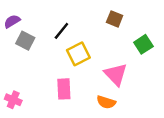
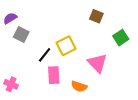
black line: (61, 31) -> (45, 55), moved
orange semicircle: (106, 102) -> (79, 86), moved

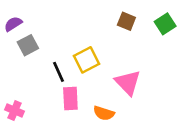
gray square: (21, 35) -> (28, 45), turned 35
green square: (121, 38) -> (165, 24), moved
black line: (45, 55) -> (58, 72), turned -63

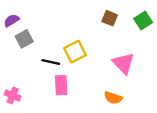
black line: (58, 72) -> (51, 62), turned -54
pink triangle: (128, 83) -> (123, 63), moved
orange semicircle: (104, 113) -> (113, 98), moved

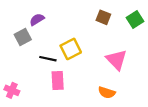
purple semicircle: (12, 20) -> (37, 19), moved

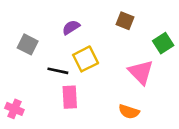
purple semicircle: (37, 19) -> (71, 27), moved
green square: (135, 19) -> (163, 43), moved
gray square: (23, 37) -> (28, 44), turned -35

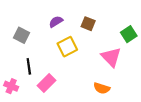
brown square: (125, 21) -> (88, 24), moved
black line: (58, 71) -> (29, 66), moved, turned 70
pink rectangle: (70, 97) -> (47, 83), moved, turned 48

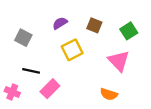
green square: (129, 34) -> (129, 31), moved
black line: (29, 66) -> (31, 71), turned -70

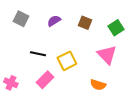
gray square: (23, 38) -> (21, 19), moved
yellow square: (72, 50) -> (67, 61), moved
black line: (31, 71) -> (38, 54), moved

